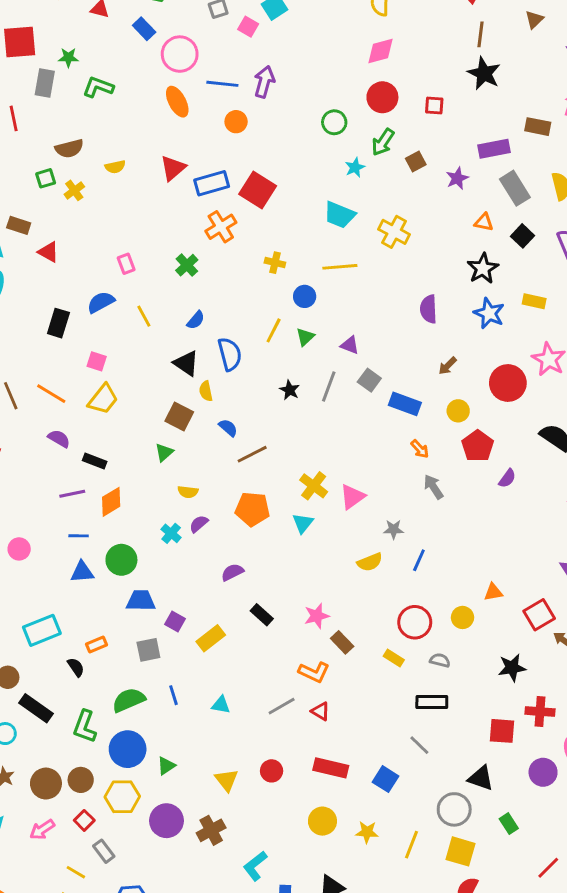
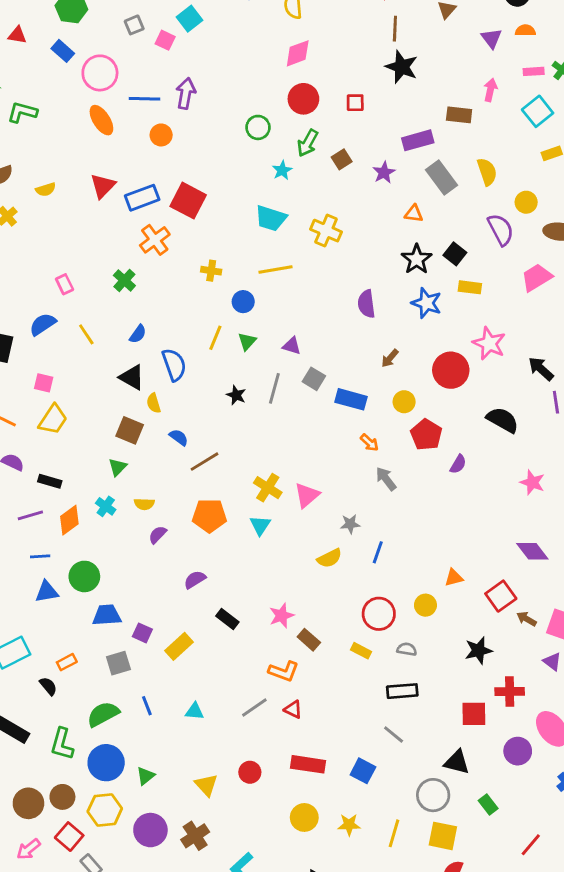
black square: (522, 236) -> (455, 254), moved
cyan cross: (171, 533) -> (106, 506), moved
red square: (84, 820) -> (69, 837), size x1.4

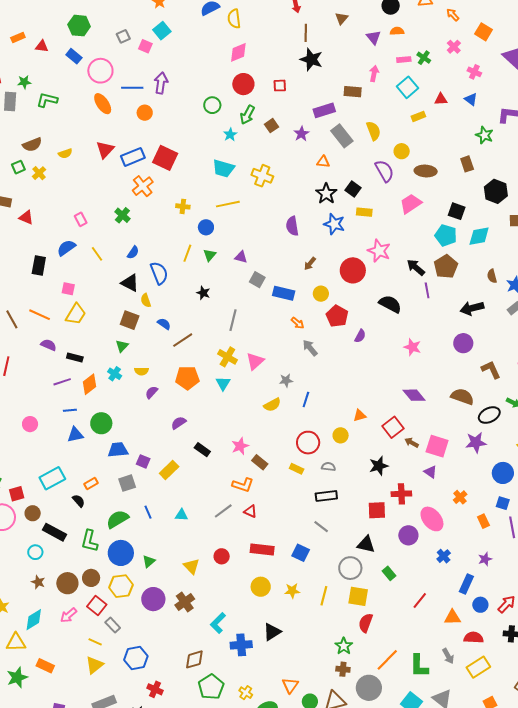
gray line: (274, 388) -> (233, 320), moved

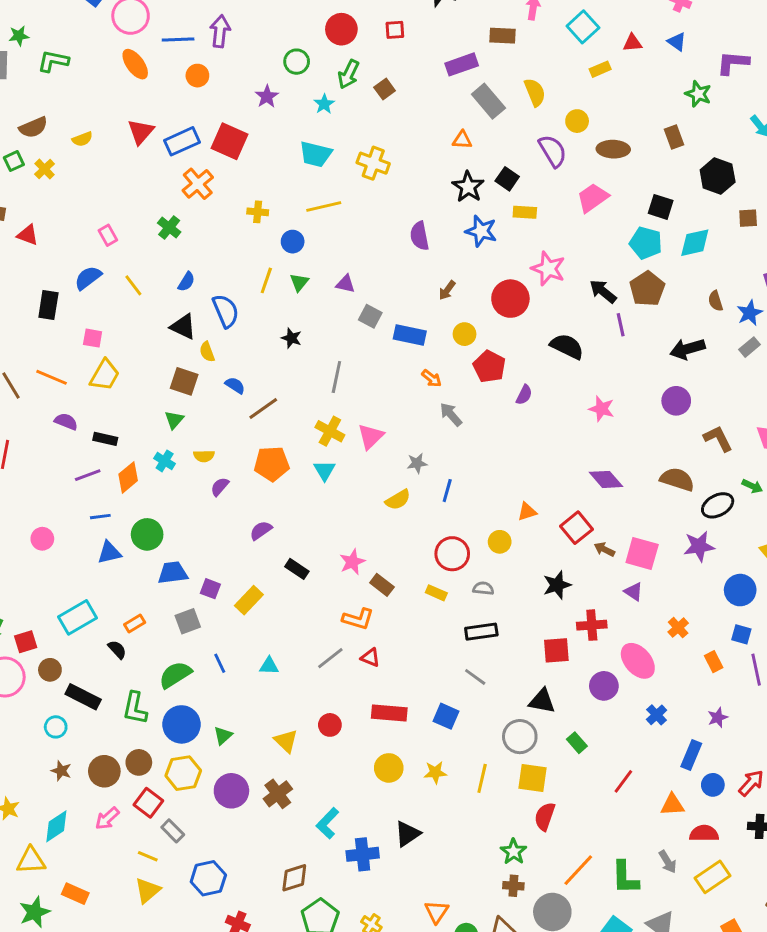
purple star: (301, 134) -> (267, 96), moved

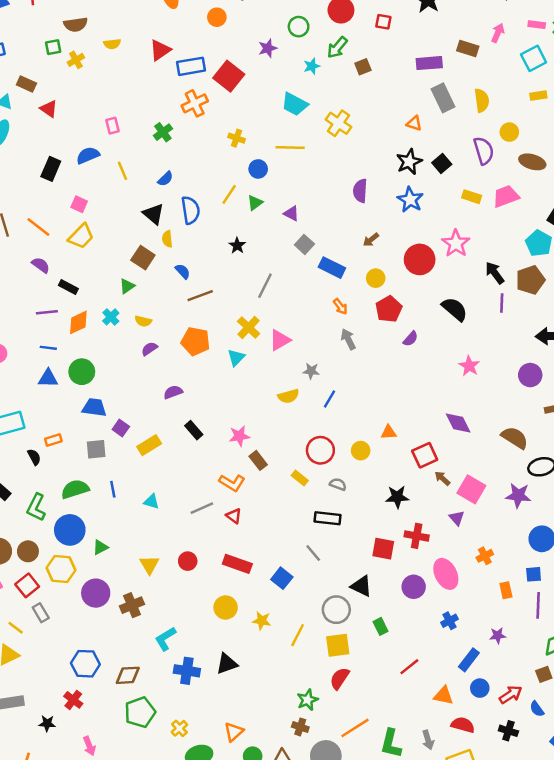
yellow rectangle: (525, 212) -> (472, 197), moved
blue square: (741, 634) -> (534, 574), turned -35
yellow square: (532, 778) -> (338, 645), turned -30
blue hexagon: (208, 878) -> (85, 664), moved

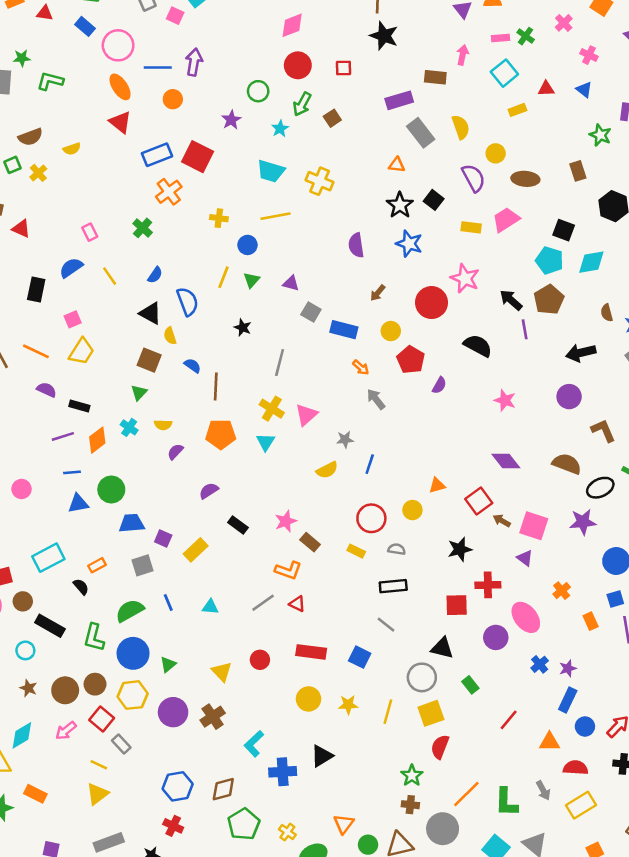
red triangle: (160, 50) -> (120, 122), moved, turned -35
pink square: (79, 204) -> (73, 319), turned -35
brown line: (200, 296) -> (216, 386), turned -55
purple star: (498, 636) -> (568, 668), moved

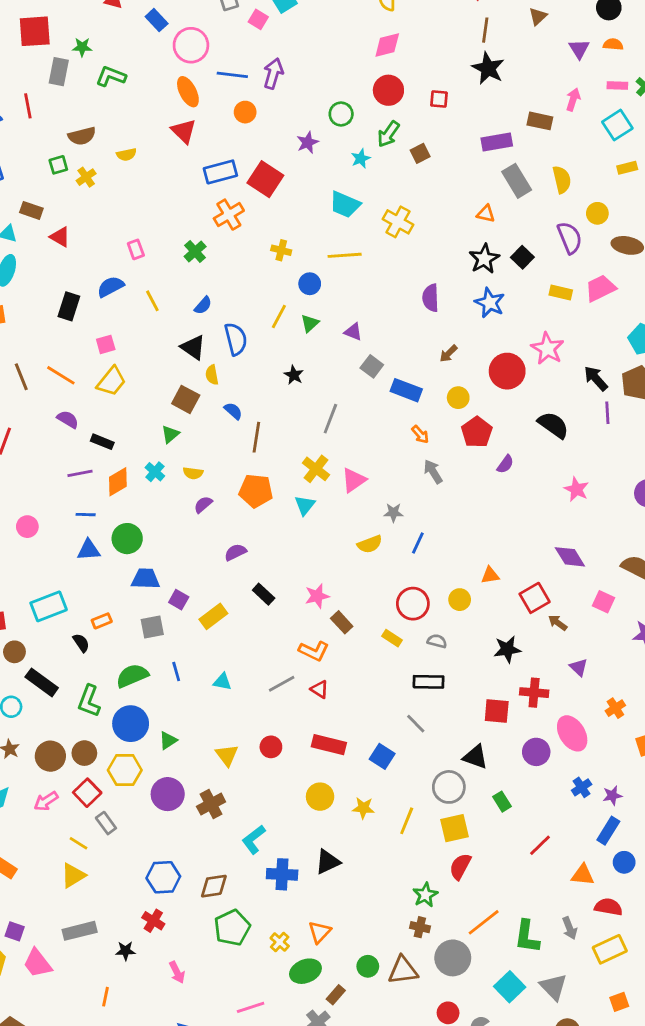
pink square: (534, 526) -> (604, 602), moved, size x0.7
orange triangle: (344, 824) -> (320, 932), moved

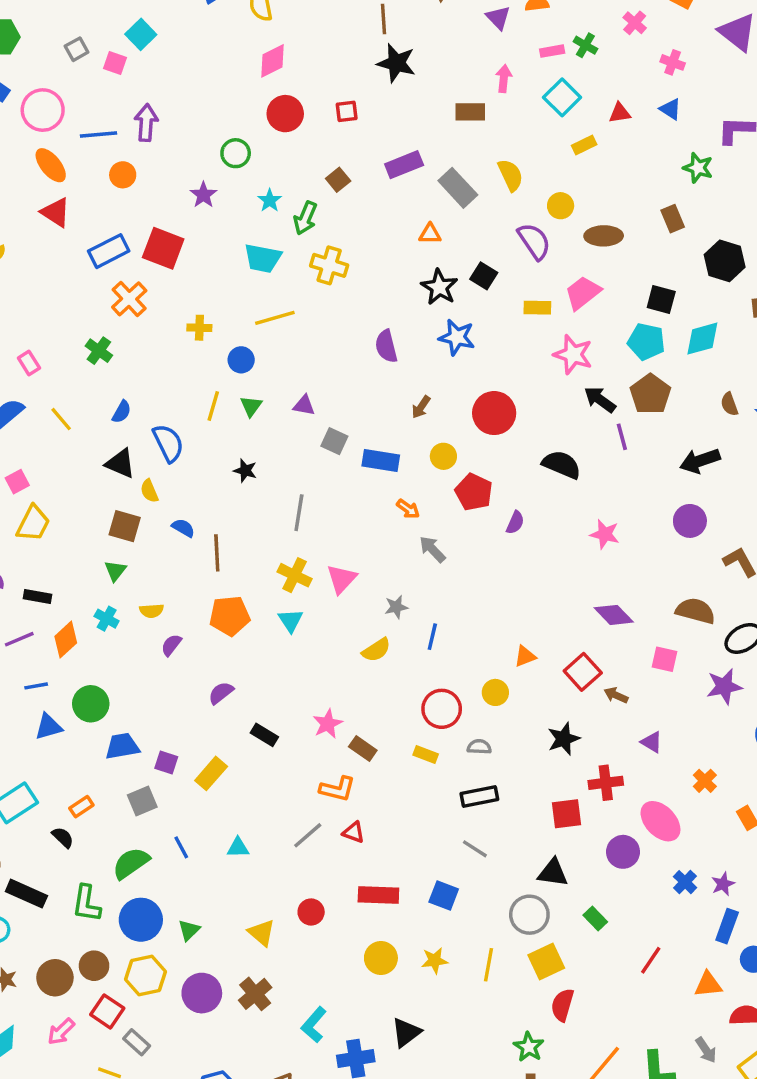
green arrow: (388, 134) -> (305, 218), moved
purple rectangle: (497, 142) -> (404, 165), moved
pink star: (547, 349) -> (573, 355), moved

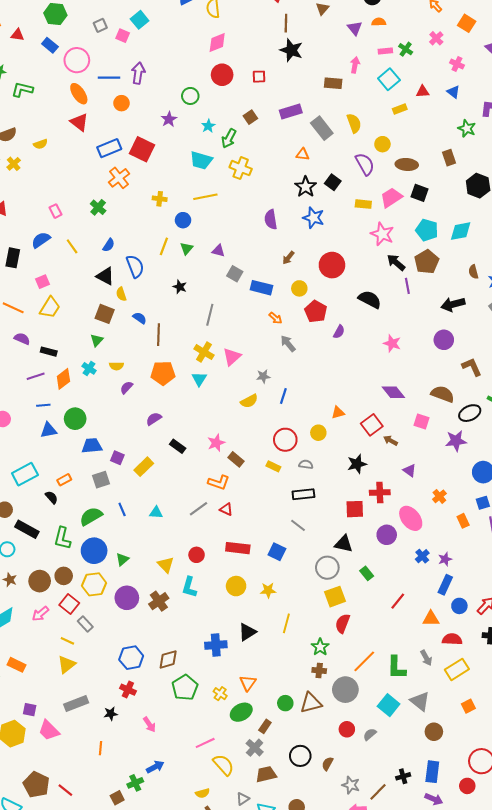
black square: (661, 300) -> (419, 193), moved
yellow line: (488, 965) -> (286, 623), moved
cyan L-shape: (314, 1025) -> (189, 587), moved, turned -30

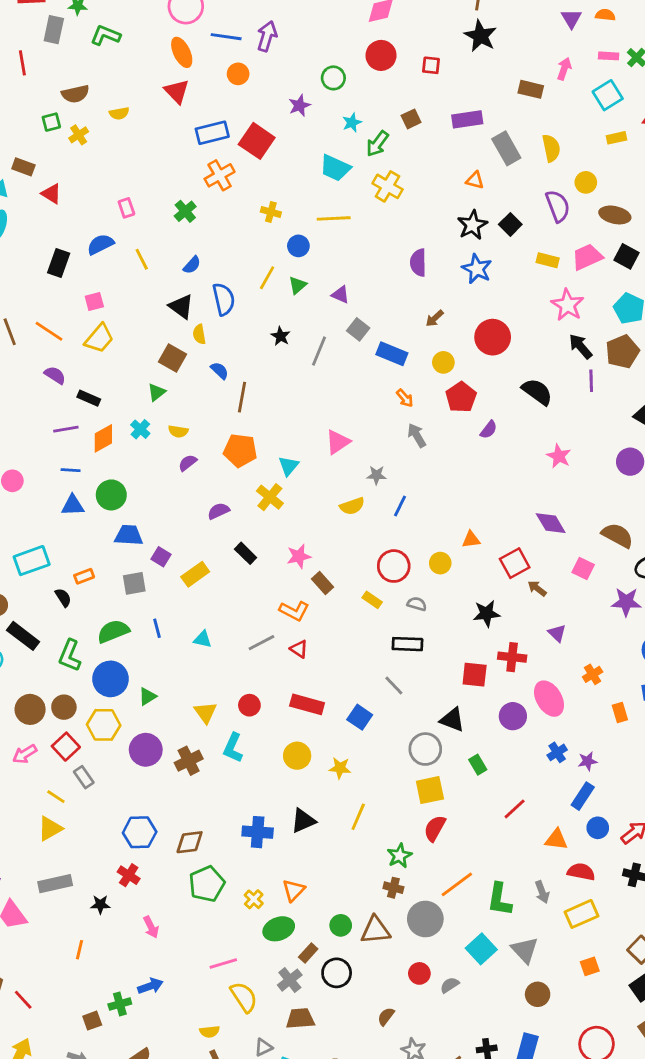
gray line: (210, 315) -> (319, 351), moved
yellow cross: (204, 352) -> (270, 497), moved
black circle: (300, 756) -> (337, 973), moved

